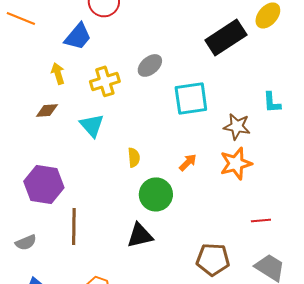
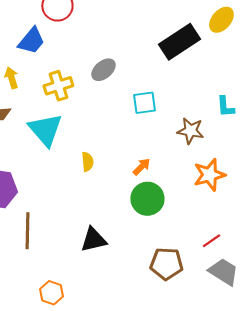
cyan square: (191, 98) -> (144, 103), size x0.7
cyan triangle: (92, 125) -> (45, 130), size x1.4
orange star: (236, 163) -> (209, 175), moved
green circle: (156, 194) -> (147, 199), moved
red line: (261, 220) -> (211, 241), moved, turned -30

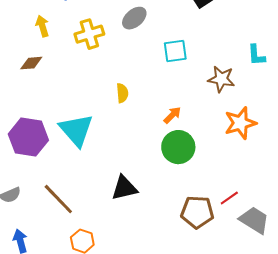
cyan triangle: (45, 130) -> (76, 130), moved
yellow semicircle: (87, 162) -> (122, 93), moved
brown line: (27, 231) -> (58, 199), moved, turned -45
red line: (211, 241) -> (229, 198), moved

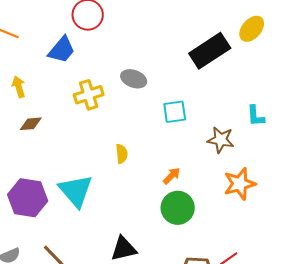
gray ellipse: (134, 18) -> (134, 79), turned 60
yellow arrow: (42, 26) -> (19, 87), moved

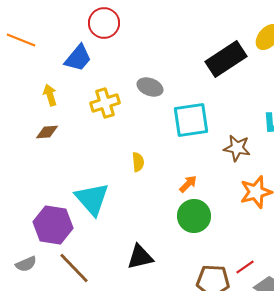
yellow arrow: (19, 87) -> (50, 95), moved
cyan square: (175, 112) -> (191, 120), size x1.5
purple hexagon: (28, 198) -> (53, 225), moved

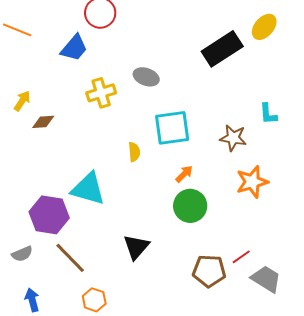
yellow arrow: (50, 95) -> (22, 101), moved, turned 50
cyan square: (191, 120) -> (172, 128), moved
cyan triangle: (92, 199) -> (88, 189), turned -33
black triangle: (140, 257) -> (136, 247), turned -36

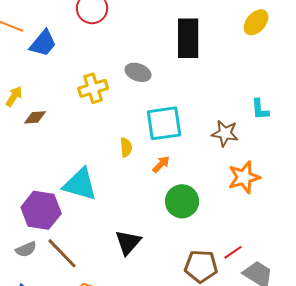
blue trapezoid: (74, 48) -> (43, 43), moved
black rectangle: (222, 49) -> (188, 38), moved, turned -57
orange arrow: (184, 174) -> (161, 164), moved
gray semicircle: (22, 254) -> (26, 249), moved

